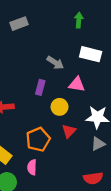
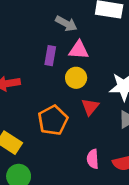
pink triangle: (77, 84) -> (79, 50), moved
pink semicircle: (32, 167) -> (93, 159), moved

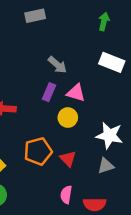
gray arrow: (66, 24) -> (57, 65), moved
red triangle: (90, 107) -> (68, 159), moved, turned -36

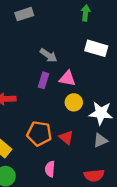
yellow circle: (68, 118) -> (74, 102), moved
orange pentagon: (38, 151) -> (39, 134), turned 30
pink semicircle: (66, 195) -> (50, 169), moved

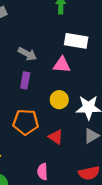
pink triangle: (67, 78) -> (62, 65), moved
orange pentagon: (39, 134) -> (26, 122), moved

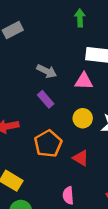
purple rectangle: (25, 80) -> (46, 99), turned -49
orange pentagon: (26, 122) -> (48, 144), turned -30

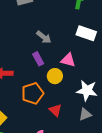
pink triangle: (84, 81) -> (68, 60), moved
yellow circle: (83, 118) -> (55, 76), moved

